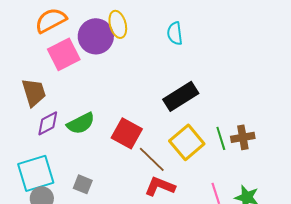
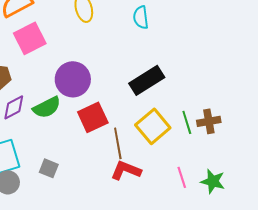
purple circle: (96, 36) -> (73, 79), moved
red square: (127, 133) -> (93, 117), turned 36
brown line: (152, 159) -> (118, 143), turned 36

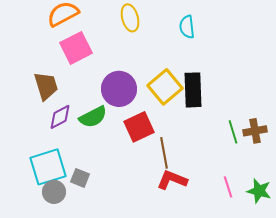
black rectangle: (147, 80) -> (193, 90), turned -60
yellow square: (153, 126) -> (165, 87), moved
gray square: (49, 168) -> (80, 178), moved

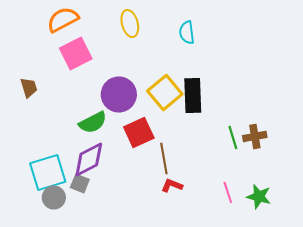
brown trapezoid: (46, 86) -> (29, 87), moved, size x0.7
purple diamond: (60, 117) -> (89, 159), moved, size x1.4
red L-shape: (172, 180) -> (172, 185), size x0.7

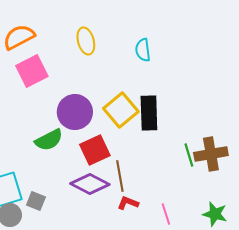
brown cross: (255, 136) -> (211, 154), size x1.4
purple diamond: (89, 159) -> (90, 184), moved, turned 54
pink line: (228, 192) -> (166, 214), moved

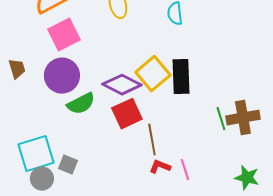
purple circle: (75, 112) -> (62, 76), moved
purple diamond: (90, 184) -> (122, 85), moved
pink line: (166, 214) -> (185, 170), moved

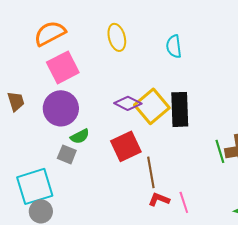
purple diamond: (122, 85) -> (128, 103), moved, size x0.7
green semicircle: (81, 104) -> (80, 136), size x0.7
gray square: (68, 165) -> (67, 154), moved

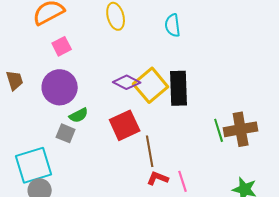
pink square: (63, 67) -> (62, 46), size x0.6

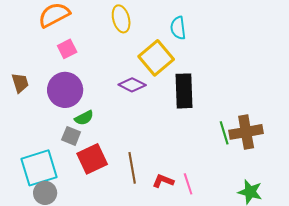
yellow square: (151, 85) -> (156, 58), moved
red square: (125, 125) -> (92, 159), moved
brown line: (150, 151) -> (132, 168), moved

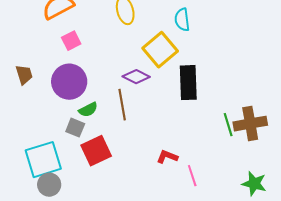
brown line: (132, 168) -> (122, 105), moved
red L-shape: (163, 181) -> (167, 157), moved

